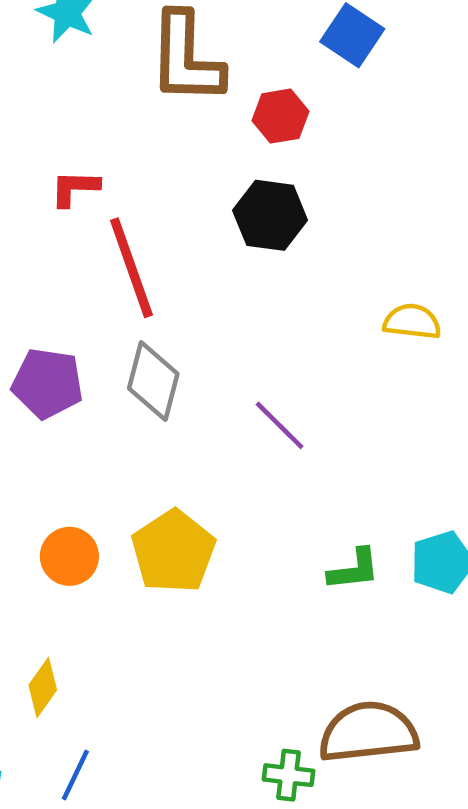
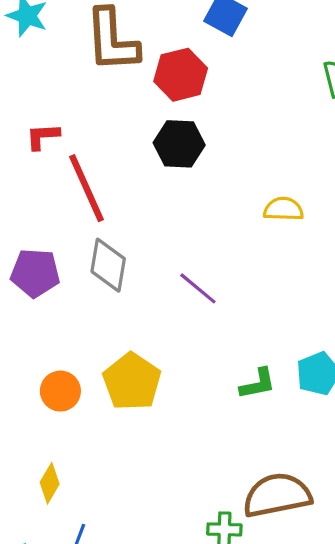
red hexagon: (280, 116) -> (181, 75), size x1.4

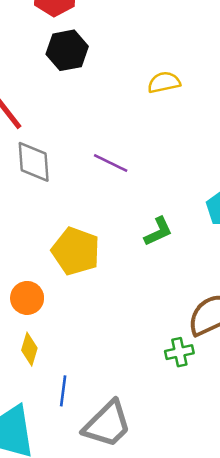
green L-shape: (258, 384) -> (158, 231), moved
orange circle: (60, 391) -> (27, 298), moved

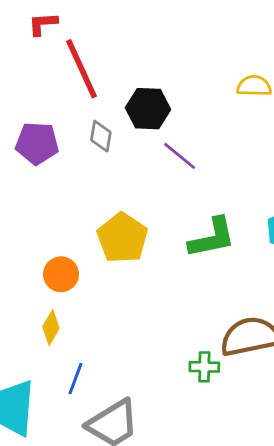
black hexagon: (67, 50) -> (148, 109), moved
gray diamond: (34, 162) -> (101, 136), size x0.7
green L-shape: (158, 231) -> (212, 238), size x1.5

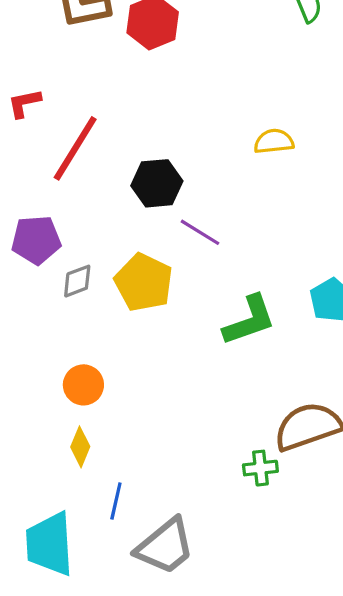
red line: (81, 69) -> (75, 148), turned 64
gray diamond: (101, 136) -> (77, 281), moved, turned 68
yellow pentagon: (122, 238) -> (144, 282), moved

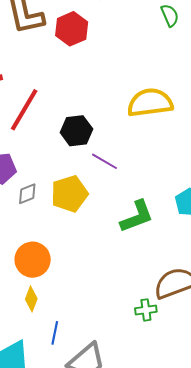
yellow semicircle: (274, 141) -> (150, 103), size x1.8
yellow pentagon: (144, 282) -> (69, 194), turned 30
orange circle: (83, 385) -> (33, 260), size x1.4

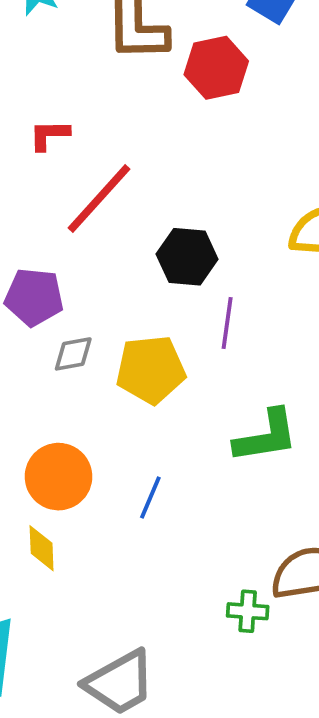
purple line: (104, 161) -> (227, 323), turned 56
yellow diamond: (31, 299) -> (42, 548), turned -35
blue line: (55, 333) -> (150, 498), moved

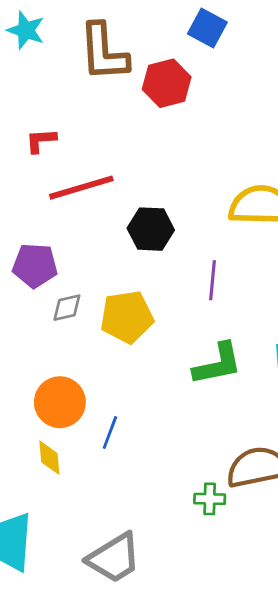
red line: (99, 198) -> (81, 188), turned 34
purple line: (227, 323) -> (213, 280), moved
blue line: (150, 498) -> (110, 433), moved

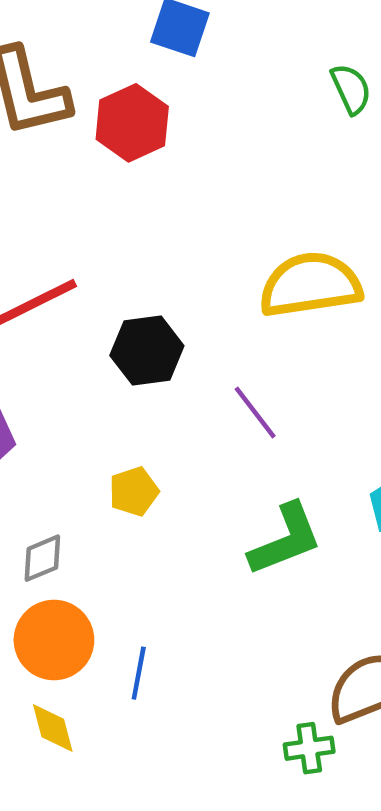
purple line: (213, 280) -> (255, 412), turned -33
gray diamond: (67, 308) -> (42, 558), moved
yellow pentagon: (127, 317) -> (134, 492), size x0.6

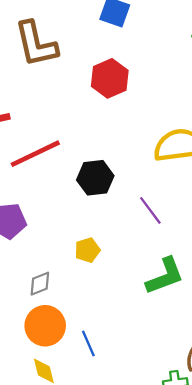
red hexagon: (132, 123) -> (110, 78), moved
blue line: (139, 673) -> (88, 343), turned -35

